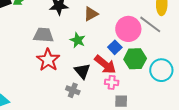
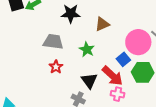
red star: (48, 60) -> (56, 67), size x0.6

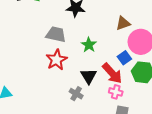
brown triangle: (102, 24) -> (123, 23), moved
red star: (56, 67) -> (57, 60), size x1.5

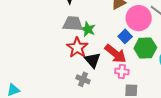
gray trapezoid: (56, 34) -> (73, 24), moved
red star: (57, 60) -> (77, 48), moved

